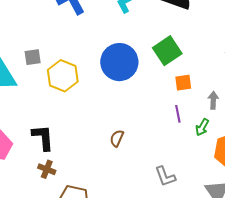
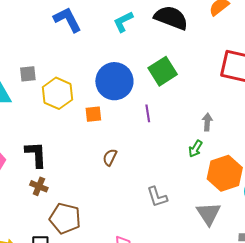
orange square: (183, 83) -> (93, 114), moved
purple line: (178, 114) -> (148, 113), moved

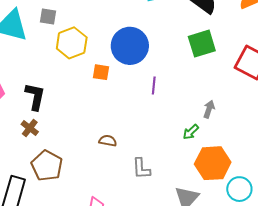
green square: (163, 71) -> (202, 44), moved
brown semicircle: (110, 157) -> (108, 141), moved, turned 60

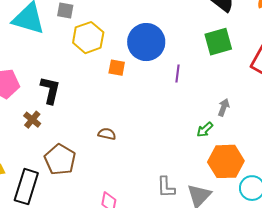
purple line: (154, 85) -> (178, 73), moved
brown cross: (30, 128) -> (32, 120), moved
brown semicircle: (108, 141) -> (107, 134), moved
gray L-shape: (141, 169) -> (166, 187), moved

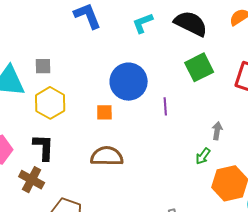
yellow hexagon: (88, 38) -> (50, 103), moved
brown cross: (32, 120) -> (32, 180), size x1.4
brown semicircle: (107, 134) -> (107, 156), moved, size x1.8

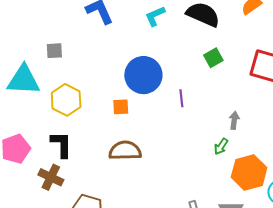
gray square: (43, 66) -> (54, 51), moved
green square: (199, 67) -> (213, 58), size x0.7

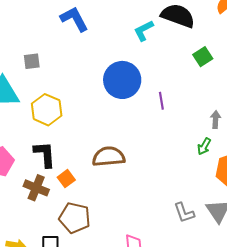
cyan L-shape: (155, 16) -> (144, 31), moved
green square: (213, 58) -> (203, 57), moved
orange square: (121, 107) -> (66, 179), moved, turned -30

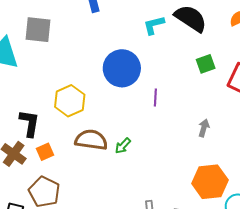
gray square: (32, 61) -> (38, 30), size x1.6
yellow hexagon: (47, 110) -> (70, 101), moved
green arrow: (204, 146) -> (123, 146), moved

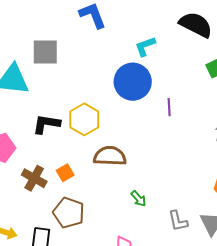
cyan L-shape: (154, 25) -> (145, 46), moved
black L-shape: (29, 123) -> (46, 124), moved, turned -84
green arrow: (123, 146) -> (139, 199), moved, turned -78

